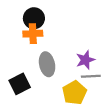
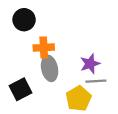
black circle: (34, 18) -> (24, 20), moved
orange cross: (33, 34) -> (44, 48), moved

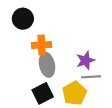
black square: (21, 89) -> (43, 93), moved

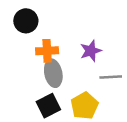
purple star: (85, 60) -> (91, 51), moved
gray line: (91, 77) -> (111, 77), moved

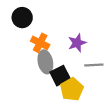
orange cross: (47, 51) -> (40, 43), turned 30
black square: (48, 106) -> (60, 76), moved

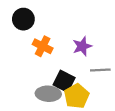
gray ellipse: (45, 62) -> (48, 94), moved, turned -75
black square: (60, 76) -> (64, 81), turned -36

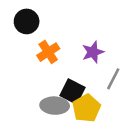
orange cross: (43, 46) -> (48, 52), turned 30
gray line: (100, 70) -> (113, 79), turned -60

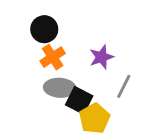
black circle: (27, 21) -> (44, 29), moved
gray ellipse: (55, 106) -> (60, 88), moved

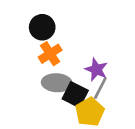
purple star: (101, 57) -> (96, 70), moved, turned -30
gray line: (124, 86) -> (100, 88), moved

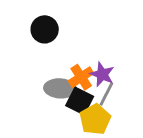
orange cross: (50, 54) -> (81, 77), moved

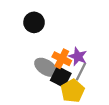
orange cross: (81, 77) -> (62, 59), turned -30
gray ellipse: (60, 88) -> (46, 67), turned 30

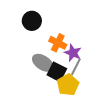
orange cross: (62, 59) -> (58, 43), moved

